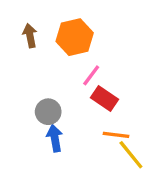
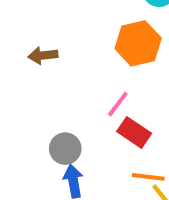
brown arrow: (30, 36) -> (43, 55), turned -85
orange hexagon: (75, 37) -> (138, 43), moved

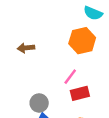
red rectangle: (134, 132) -> (80, 93), turned -48

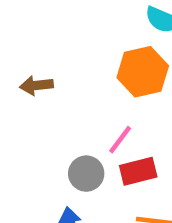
gray circle: (39, 103) -> (86, 174), moved

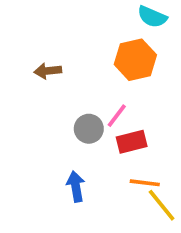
gray circle: (86, 174) -> (89, 129), moved

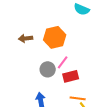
orange hexagon: (135, 60) -> (55, 37), moved

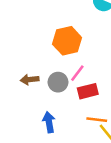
brown arrow: (26, 38) -> (30, 80), moved

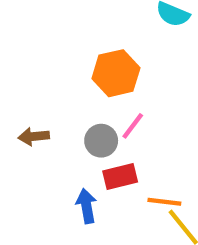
brown arrow: (30, 80) -> (34, 136), moved
red rectangle: (88, 91) -> (120, 176), moved

